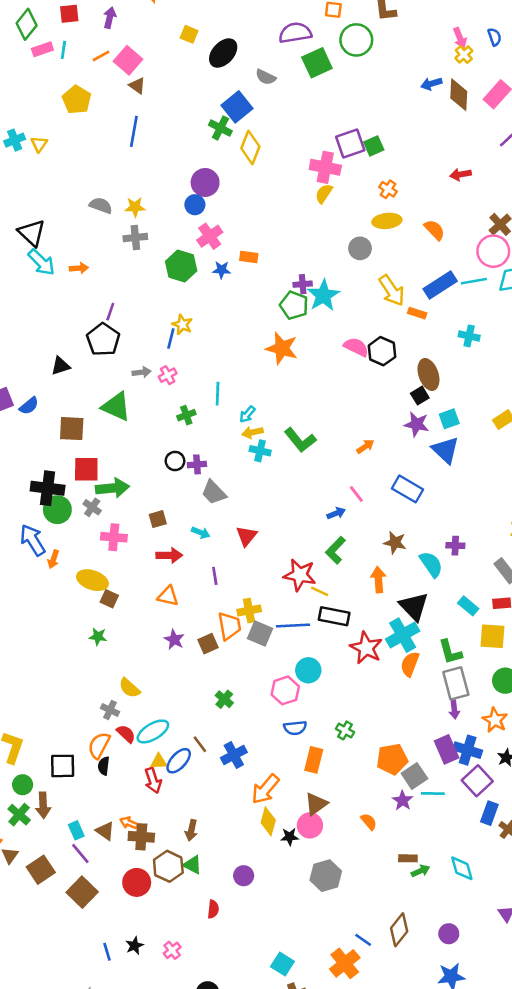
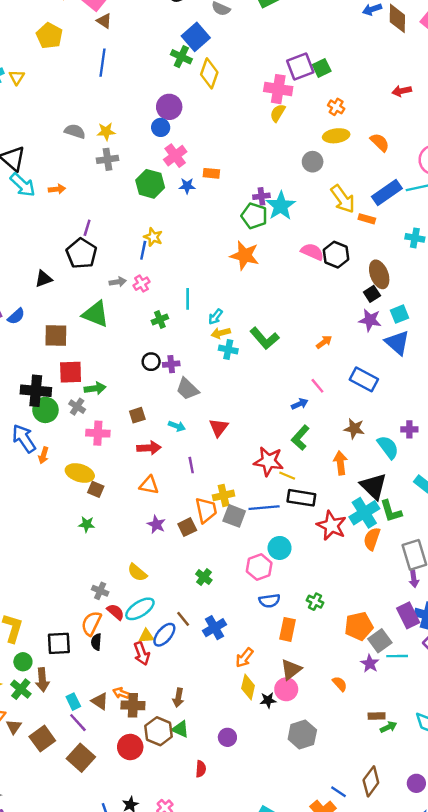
green arrow: (112, 488) -> (95, 388), size x0.7
green L-shape: (450, 652) -> (391, 511), moved
yellow semicircle: (129, 688) -> (137, 573), moved
orange arrow: (265, 789) -> (244, 658), size x0.7

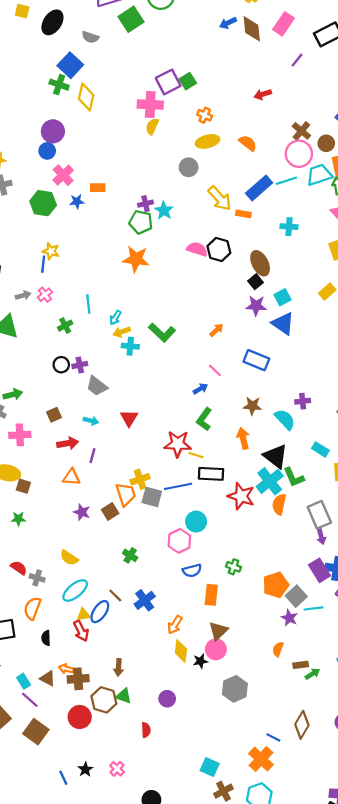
cyan star: (281, 206) -> (164, 210), size x0.7
purple line: (191, 465) -> (92, 456), moved, turned 32
red semicircle: (116, 612) -> (19, 568), moved
black semicircle: (96, 642) -> (46, 638), moved
orange semicircle: (340, 684) -> (278, 649), moved, turned -112

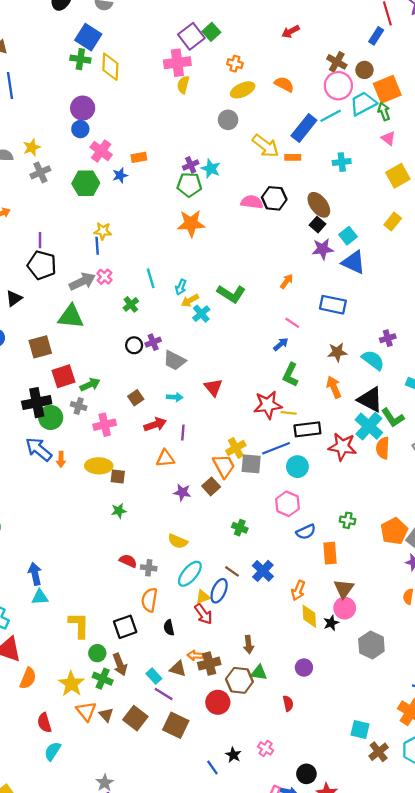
gray arrow: (23, 295) -> (82, 281), size x1.6
cyan cross: (130, 346) -> (201, 314), turned -35
cyan circle: (196, 522) -> (297, 467), moved

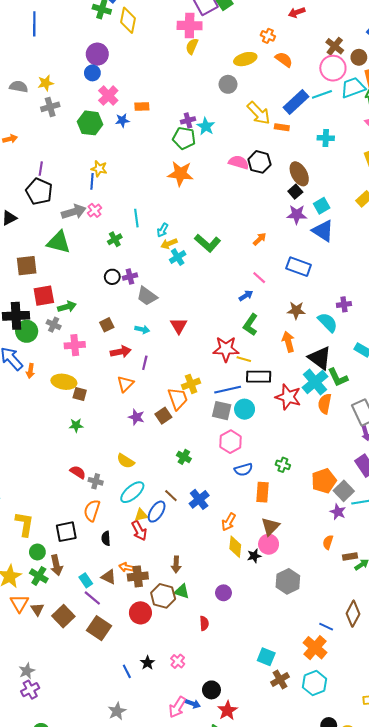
orange cross: (235, 64) -> (268, 36), moved
orange triangle: (165, 458) -> (125, 384), turned -48
gray square: (251, 464) -> (222, 411), moved

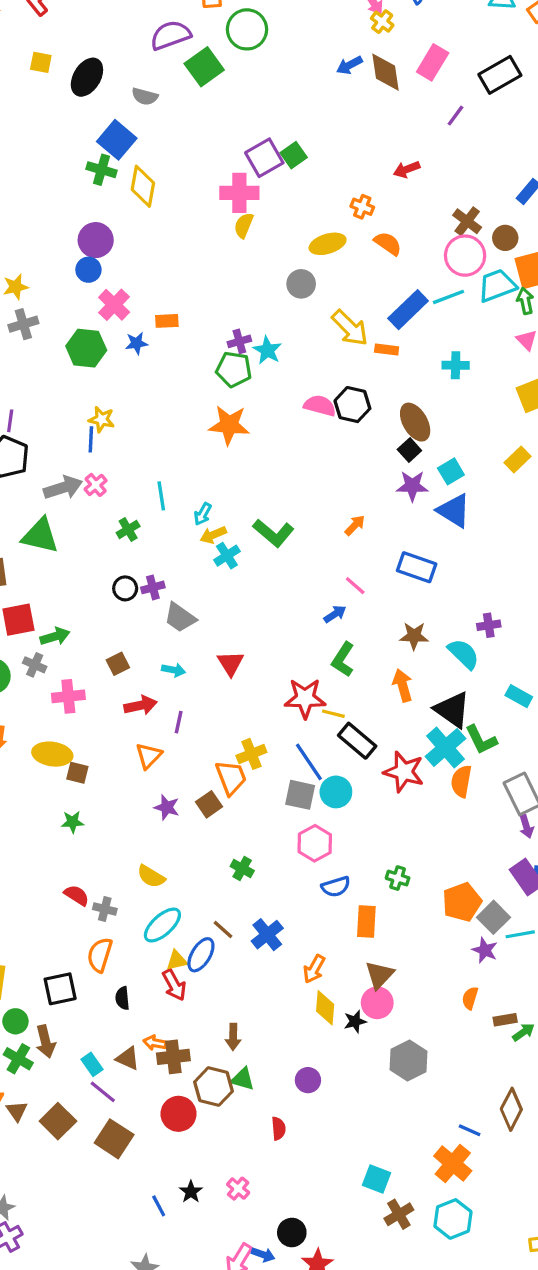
black rectangle: (259, 377) -> (357, 741), turned 40
blue line: (228, 390) -> (309, 762), turned 70

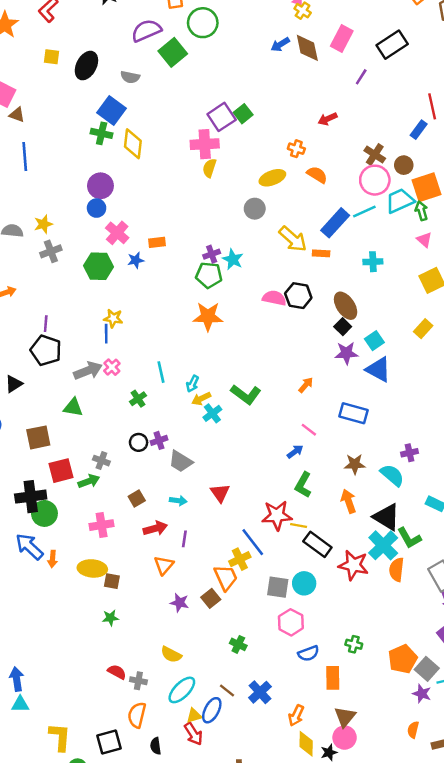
green triangle: (40, 536) -> (73, 407), size x0.7
gray cross: (35, 665) -> (101, 461), moved
blue line: (309, 762) -> (253, 542), moved

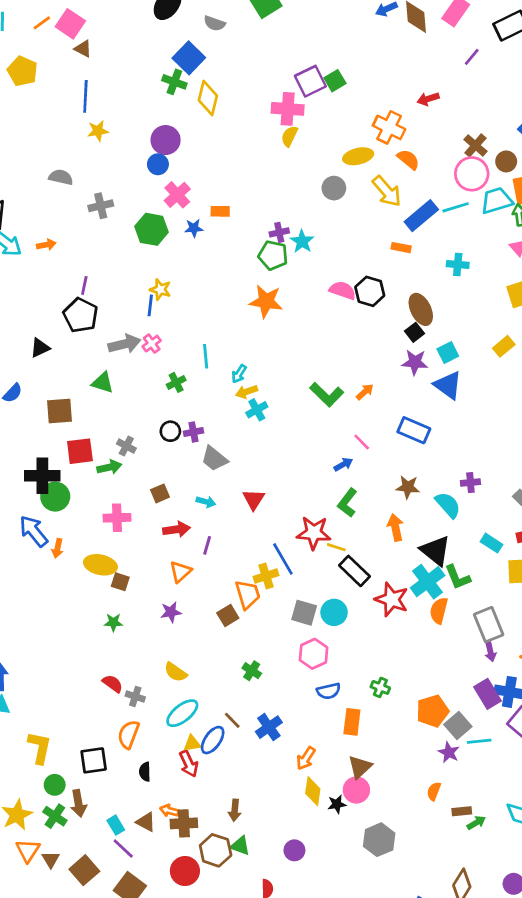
orange cross: (296, 149) -> (389, 127), size x1.6
yellow star: (43, 224) -> (98, 131), moved
yellow arrow: (293, 239) -> (387, 191), moved
green L-shape: (246, 394) -> (327, 395), moved
purple star: (180, 603) -> (171, 612), moved, turned -30

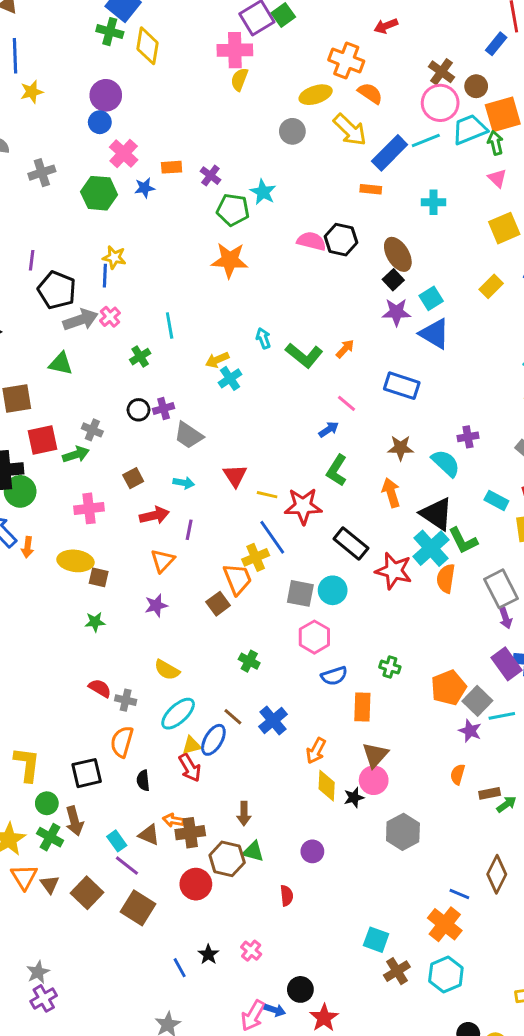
purple cross: (279, 232) -> (210, 176), moved, turned -36
black pentagon: (81, 315) -> (57, 290), moved
cyan arrow: (239, 374) -> (263, 338), moved, turned 132
yellow line: (336, 547) -> (267, 495), moved

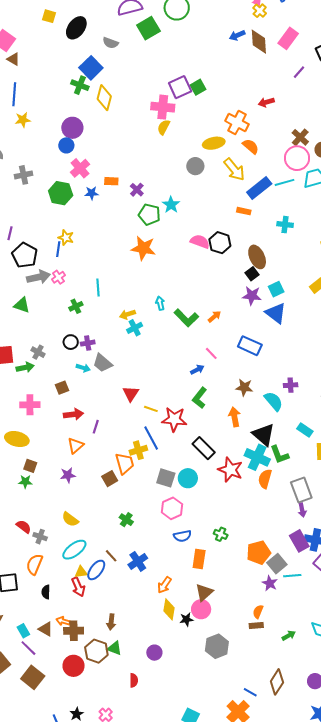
cyan arrow: (184, 483) -> (83, 368), moved
cyan cross: (431, 548) -> (257, 457), turned -30
brown square: (99, 577) -> (30, 466), moved
brown rectangle: (490, 793) -> (256, 626), moved

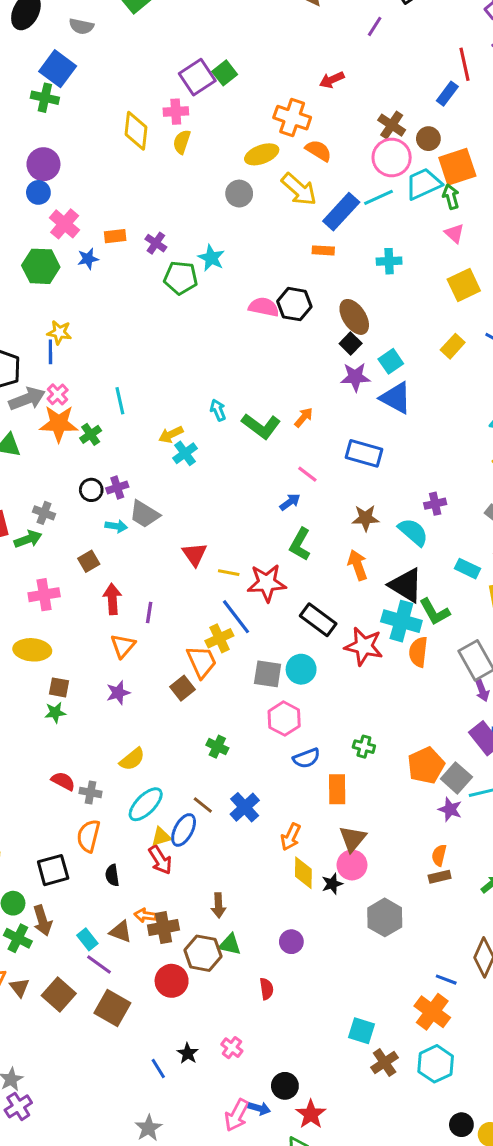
yellow diamond: (104, 98) -> (136, 131), moved
pink cross: (163, 107) -> (176, 112), size x0.7
orange star: (143, 248) -> (59, 424), moved
red arrow: (73, 414) -> (112, 599), turned -78
yellow semicircle: (70, 519) -> (132, 759), turned -66

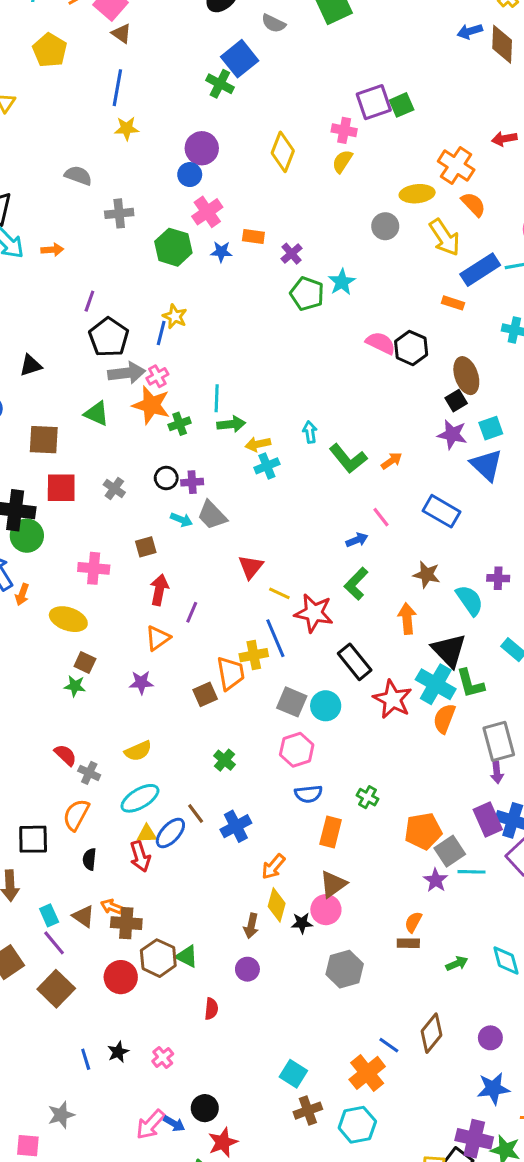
yellow diamond: (136, 131) -> (283, 152), moved
green arrow: (28, 539) -> (231, 424), moved
brown arrow: (218, 905) -> (251, 926), moved

